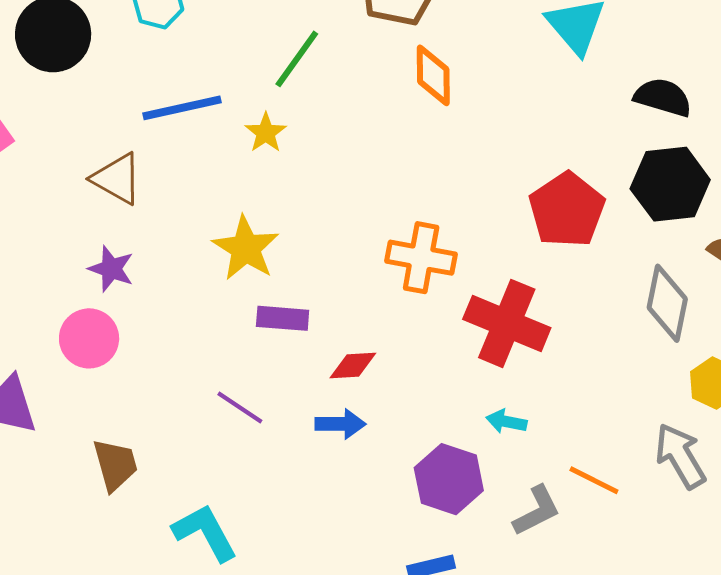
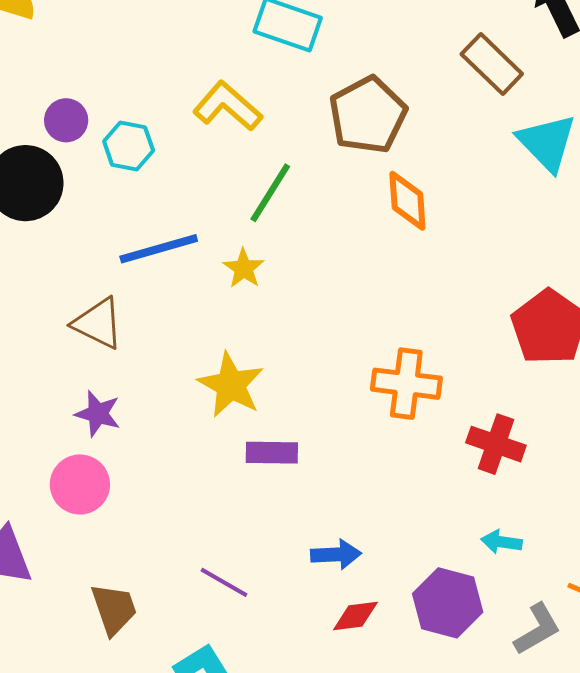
red cross: (507, 323) -> (496, 444), size x0.7
red diamond: (353, 366) -> (355, 616), moved
purple line: (240, 407) -> (224, 582), moved

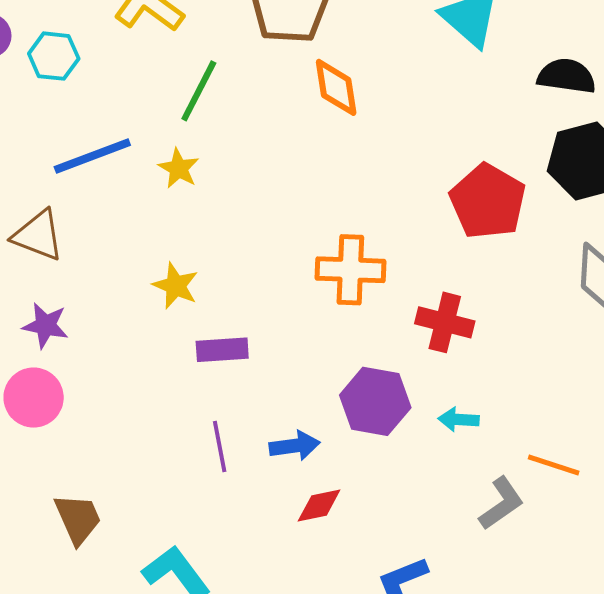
yellow star: (231, 385) -> (176, 286), size x0.7
purple line: (224, 582) -> (220, 447), moved, turned 54
purple hexagon: (448, 603) -> (375, 401), moved

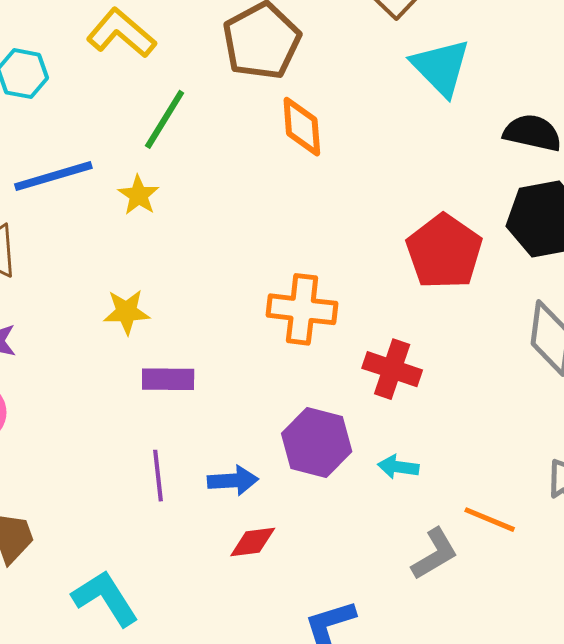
yellow star: (176, 286) -> (126, 312), turned -30

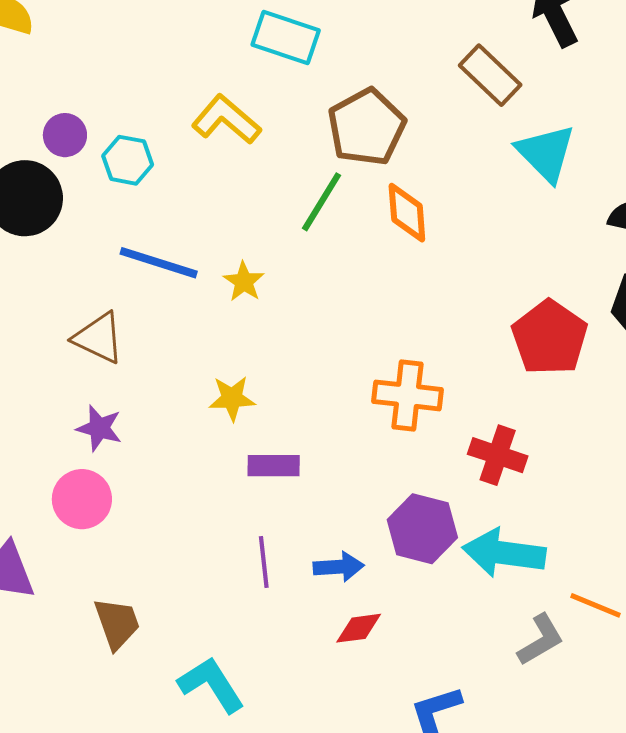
green line: (165, 119) -> (322, 202), moved
blue line: (53, 176) -> (159, 263), turned 34
cyan arrow: (398, 467) -> (504, 553), size x2.0

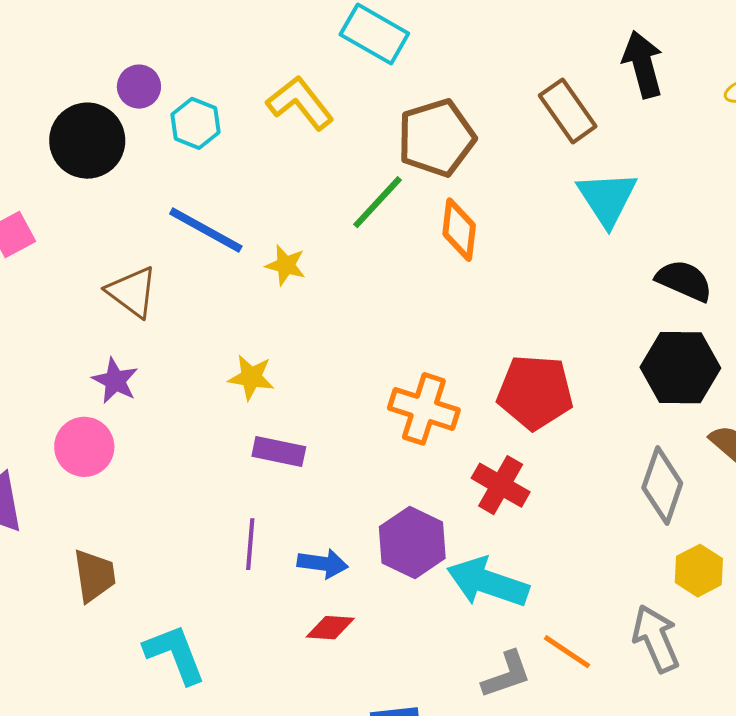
yellow star: (244, 282) -> (286, 265), turned -30
red pentagon: (550, 338) -> (535, 392), moved, turned 30

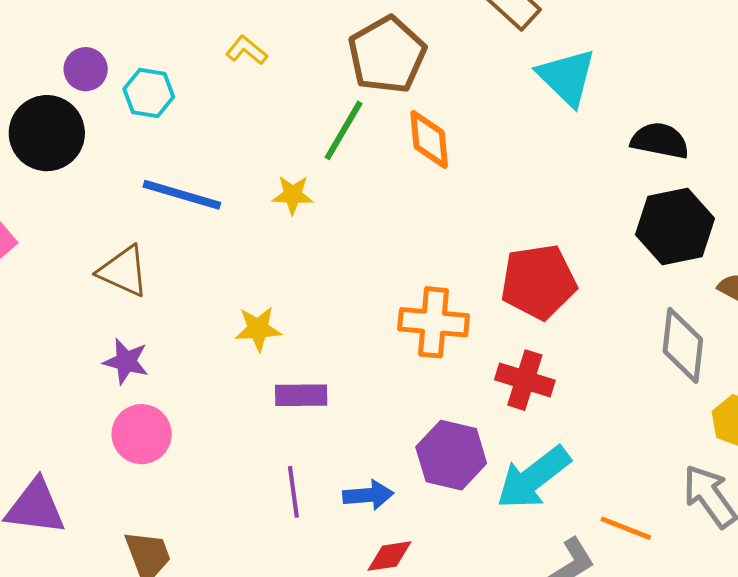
yellow L-shape: (300, 103) -> (247, 50), size x0.6
yellow star: (286, 265) -> (293, 195), moved
pink circle: (84, 447) -> (142, 434), moved
cyan arrow: (488, 582) -> (533, 478), turned -44

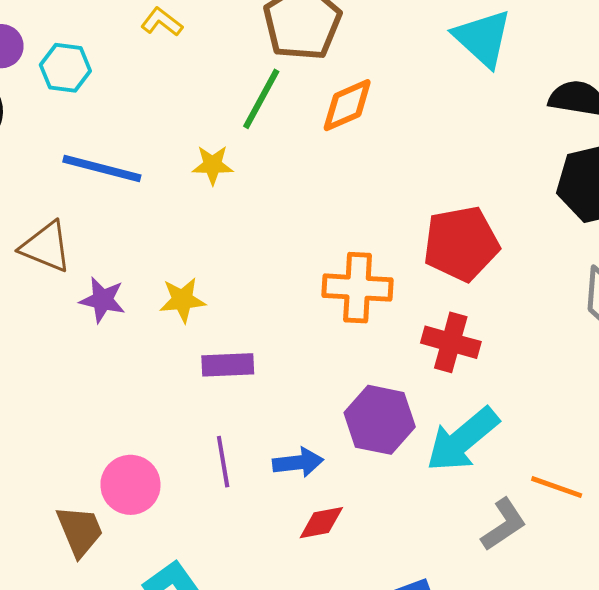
orange diamond: (429, 140) -> (347, 105), turned 74
purple star: (126, 361) -> (103, 300), moved
pink circle: (142, 434) -> (130, 485), moved

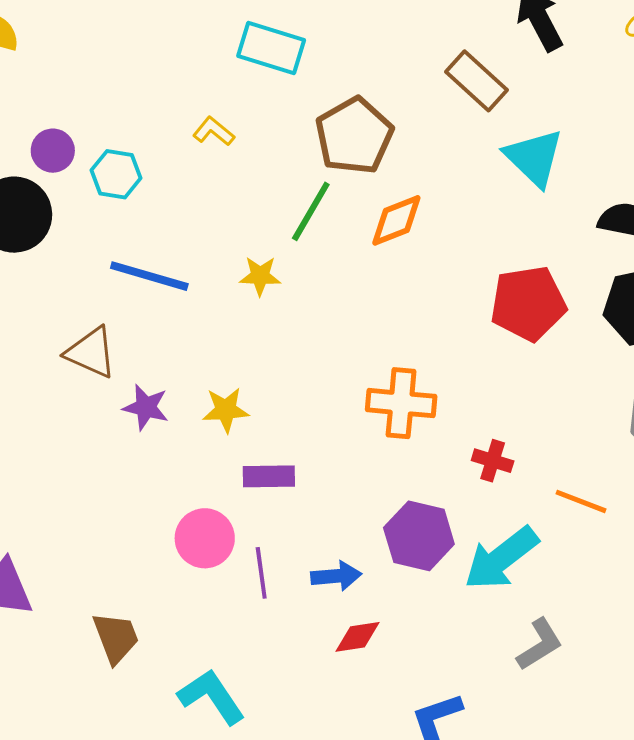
red pentagon: (461, 244) -> (528, 303), moved
red cross: (451, 342) -> (493, 461), size x0.7
pink circle: (130, 485) -> (205, 538), moved
orange line: (557, 487) -> (581, 501), moved

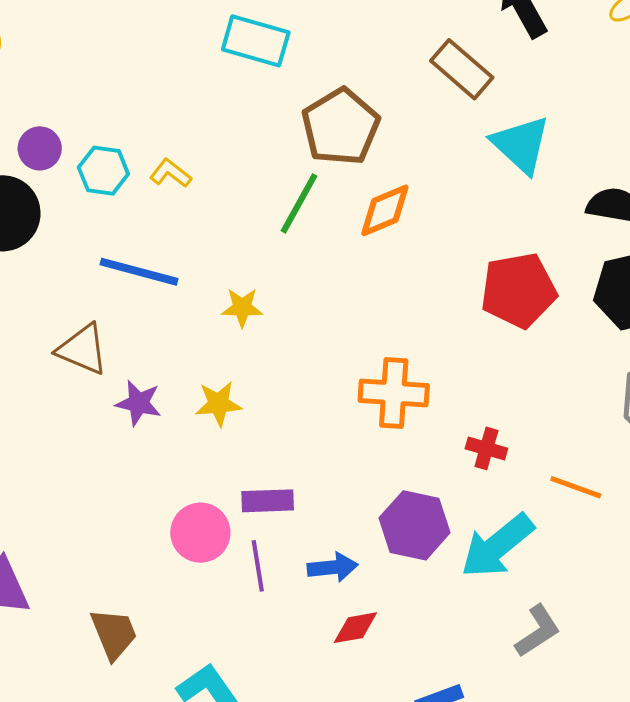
yellow L-shape: (214, 131) -> (170, 173), moved
yellow star: (260, 276) -> (242, 307), moved
purple rectangle: (269, 476) -> (268, 501), moved

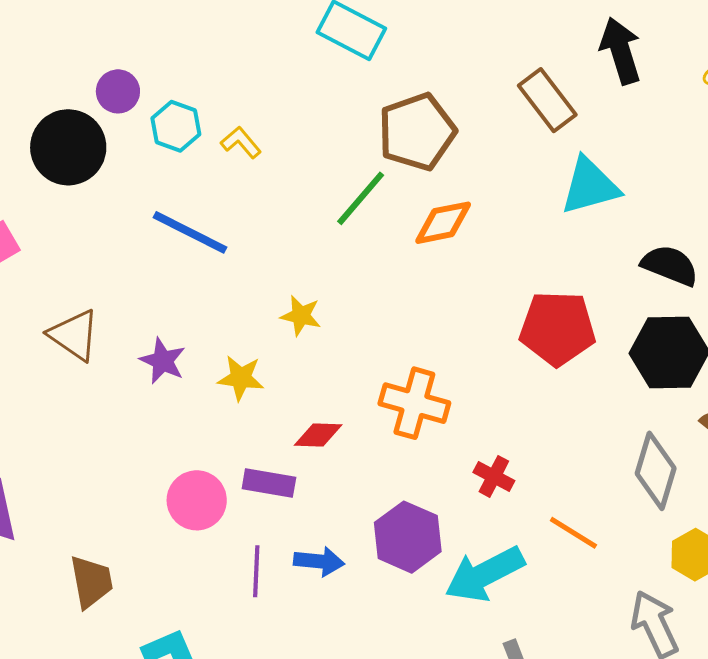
cyan triangle: (521, 145) -> (590, 186), turned 50
yellow star: (242, 307) -> (301, 316), moved
brown triangle: (82, 349) -> (74, 335), moved
purple line: (258, 566) -> (256, 571), moved
red diamond: (355, 628) -> (318, 435), moved

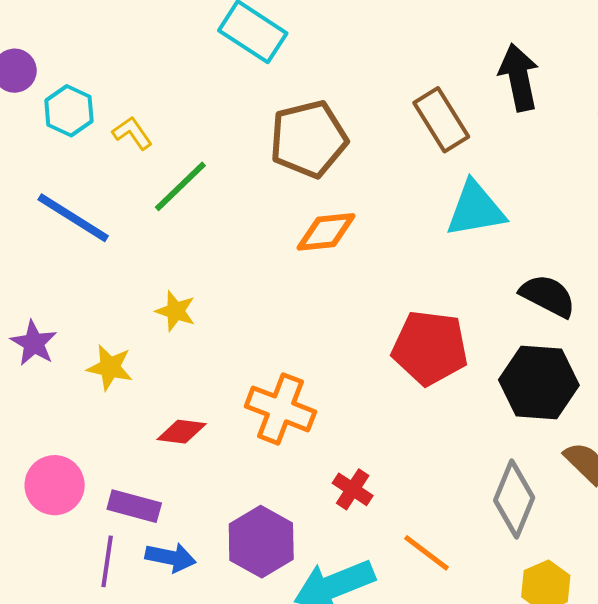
green line: (361, 198) -> (180, 186), moved
purple rectangle: (269, 483) -> (134, 506), moved

